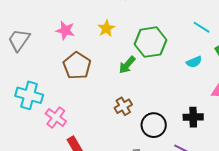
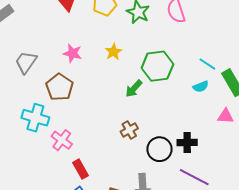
cyan line: (201, 27) -> (207, 64), moved
brown pentagon: (77, 66) -> (60, 87), moved
black cross: (193, 117) -> (187, 142), moved

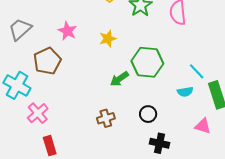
black circle: (159, 149) -> (148, 114), moved, size x0.7

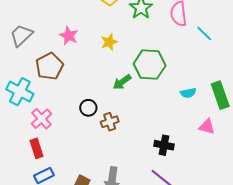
cyan line: (197, 71) -> (204, 33), moved
black circle: (148, 114) -> (88, 108), moved
red rectangle: (50, 146) -> (37, 148), moved

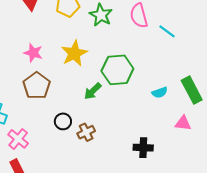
yellow star: (109, 42) -> (74, 53), size x1.5
brown pentagon: (49, 66) -> (37, 86), moved

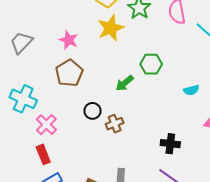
yellow star: (74, 53) -> (111, 28), moved
green hexagon: (117, 70) -> (151, 64), size x0.7

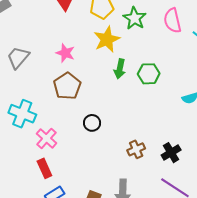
green arrow: (125, 83) -> (120, 69), moved, turned -36
brown cross: (115, 124) -> (136, 149), moved
black cross: (170, 144) -> (171, 153), turned -36

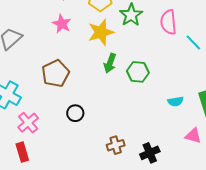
pink star: (65, 53) -> (62, 24), moved

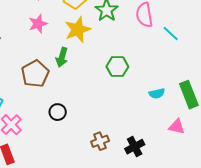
pink star: (62, 24) -> (38, 24), turned 30
green arrow: (110, 63) -> (62, 57), moved

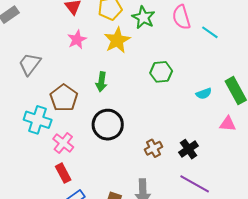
green arrow: (62, 57) -> (101, 82), moved
brown pentagon: (35, 74) -> (64, 98), moved
black circle: (58, 112) -> (108, 125), size x1.8

